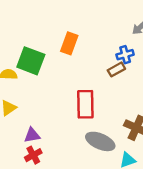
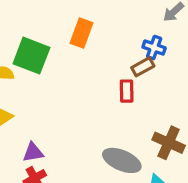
blue cross: (125, 55) -> (154, 47), turned 35
red rectangle: (85, 104) -> (127, 91), moved, size x0.6

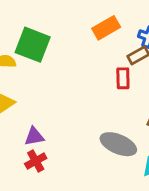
orange rectangle: (81, 33) -> (106, 28), moved, turned 40

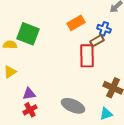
red rectangle: (123, 78) -> (87, 56), size x1.6
gray ellipse: (118, 144) -> (73, 106), moved

